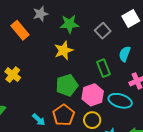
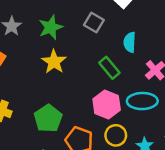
green pentagon: (67, 85) -> (48, 118), moved

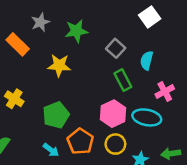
gray square: (94, 23) -> (116, 48), moved
yellow star: (54, 62) -> (59, 65), moved, turned 30

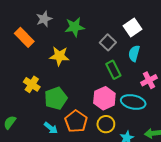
white square: (150, 17) -> (133, 27), moved
yellow cross: (14, 99) -> (32, 84), moved

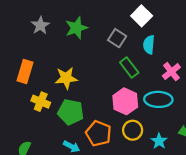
orange rectangle: (24, 37) -> (25, 72), moved, turned 72
yellow star: (59, 56) -> (66, 78), moved
green pentagon: (56, 98) -> (71, 112), turned -30

